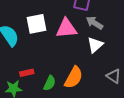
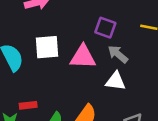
white triangle: (95, 45) -> (116, 81), turned 42

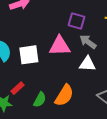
white square: (47, 47) -> (29, 55), moved
red rectangle: (28, 105) -> (18, 88), turned -32

